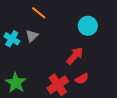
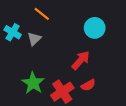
cyan cross: (12, 39) -> (13, 32), moved
green star: (16, 83) -> (33, 83), moved

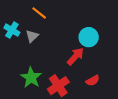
cyan circle: (95, 28) -> (89, 37), moved
red semicircle: (88, 85) -> (93, 81), moved

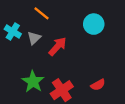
cyan circle: (89, 37) -> (94, 24), moved
red arrow: (75, 56) -> (58, 46), moved

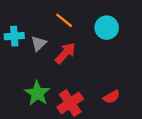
orange line: (42, 13) -> (64, 20), moved
cyan cross: (13, 32) -> (14, 36), turned -35

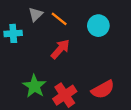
gray triangle: (39, 43) -> (36, 14), moved
red semicircle: (112, 97) -> (103, 89), size x1.5

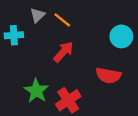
cyan circle: (98, 26) -> (121, 36), moved
red semicircle: (103, 89) -> (108, 75), moved, turned 40

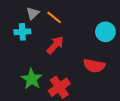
cyan cross: (14, 35) -> (22, 32), moved

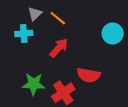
red semicircle: (94, 66) -> (88, 75), moved
green star: (32, 79) -> (34, 84), turned -30

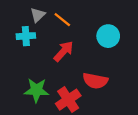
cyan circle: (113, 34) -> (108, 36), moved

